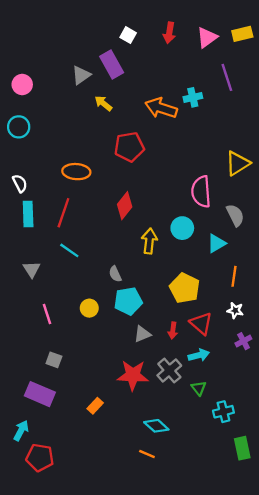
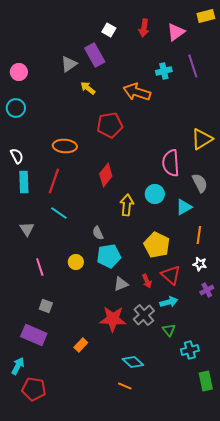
yellow rectangle: (242, 34) -> (206, 16), moved
cyan cross: (193, 97) -> (164, 71), moved
red arrow: (173, 330) -> (147, 281), turned -32

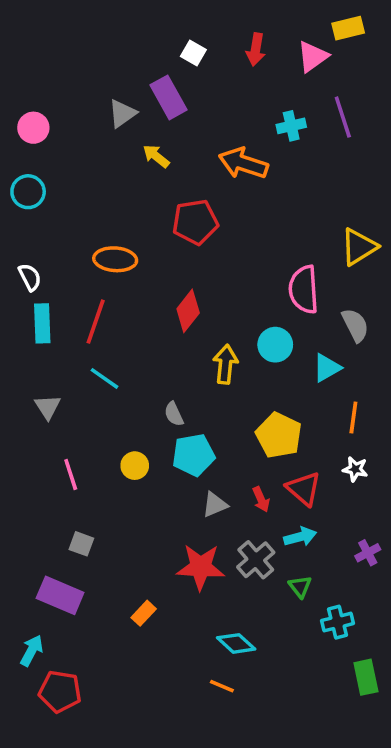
yellow rectangle: (206, 16) -> (348, 28), moved
purple cross: (207, 290) -> (368, 553), moved

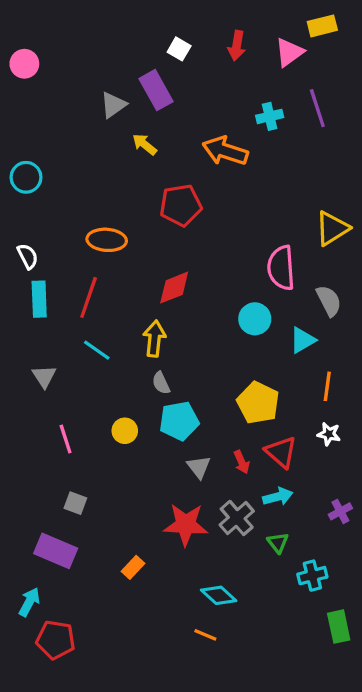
pink circle: (33, 128) -> (24, 64), moved
red diamond: (188, 311) -> (174, 288), turned 30
yellow arrow: (225, 364) -> (154, 339), moved
gray triangle: (215, 505) -> (199, 467), turned -45

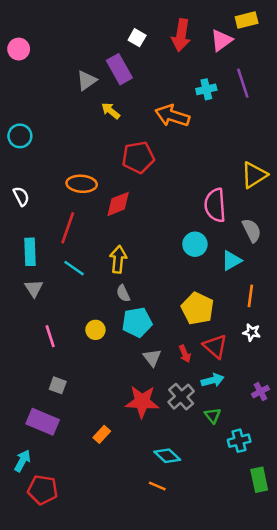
red arrow: (237, 46) -> (181, 35), size x1.4
red diamond: (174, 288) -> (118, 204), moved
cyan rectangle: (39, 299) -> (30, 252), moved

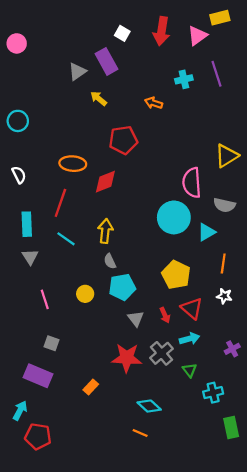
orange arrow: (172, 116) -> (154, 103), size x0.6
gray semicircle: (252, 230) -> (224, 205), turned 130
cyan circle: (195, 244) -> (174, 217), size x1.5

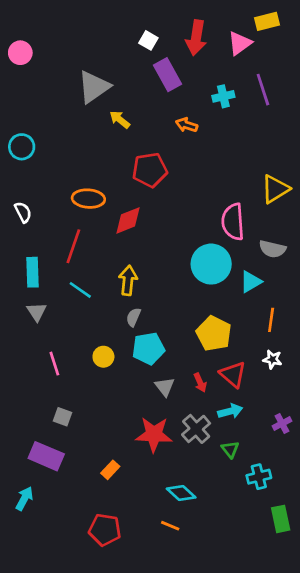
purple rectangle: (106, 61) -> (167, 75), moved
gray triangle: (77, 72) -> (94, 87), size x1.5
gray semicircle: (110, 261) -> (133, 317), turned 48
red pentagon: (38, 436) -> (105, 530), moved

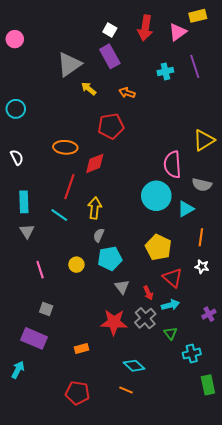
purple rectangle: (167, 75) -> (110, 56), moved
orange arrow: (187, 125) -> (127, 93), moved
red line: (73, 246) -> (69, 187), moved
red arrow: (200, 383) -> (148, 293), moved
orange rectangle: (110, 470) -> (82, 348), turned 32

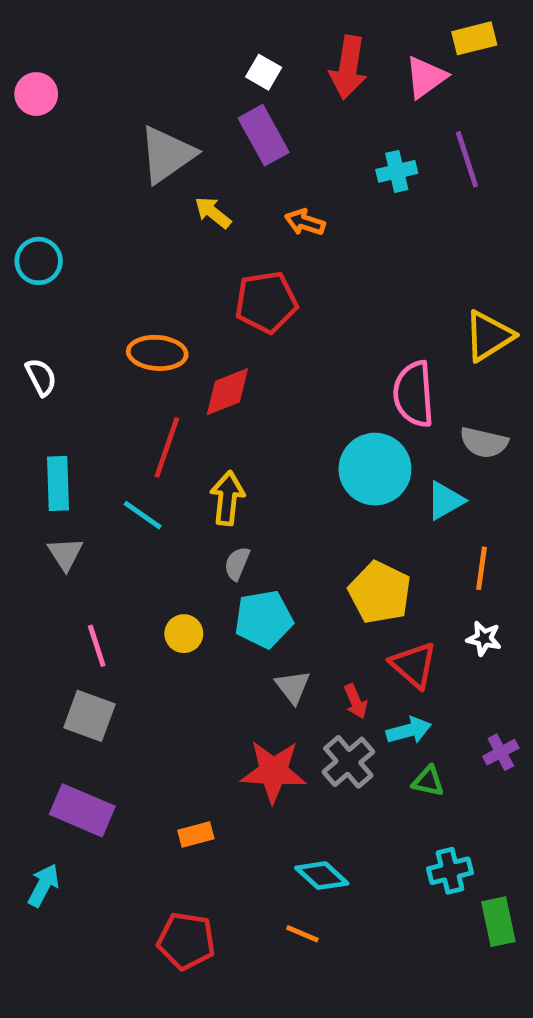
gray square: (46, 309) -> (89, 716), moved, size x1.5
green triangle: (170, 333) -> (428, 781), moved, turned -40
cyan cross: (192, 354) -> (450, 871), moved

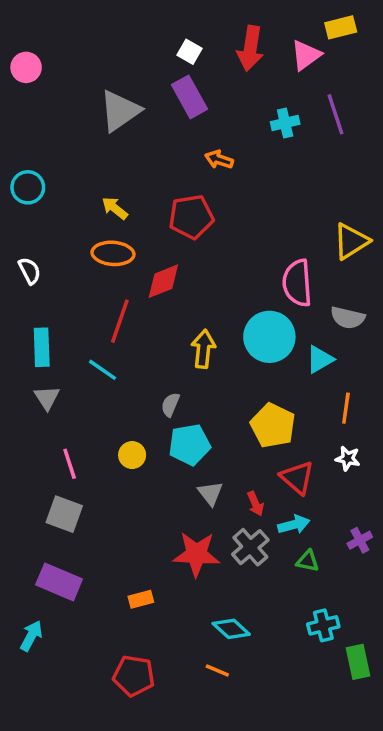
yellow arrow: (213, 213) -> (115, 208), moved
yellow arrow: (227, 498) -> (203, 349), moved

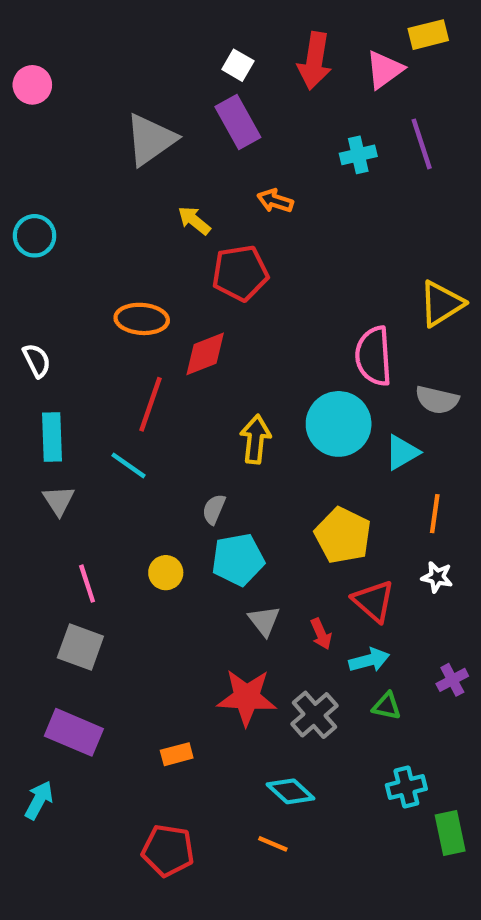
yellow arrow: (115, 208) -> (194, 220), moved
white semicircle: (30, 271) -> (37, 360), moved
gray cross: (250, 547) -> (314, 715), moved

